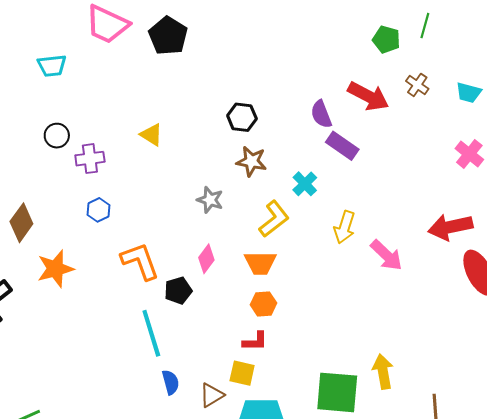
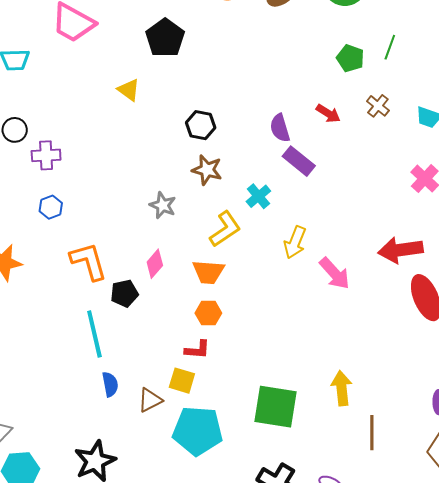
black pentagon: (168, 36) -> (165, 38), moved
red arrow: (368, 96) -> (328, 113), size x0.6
yellow triangle: (151, 135) -> (129, 90), moved
yellow arrow: (383, 372) -> (342, 388), moved

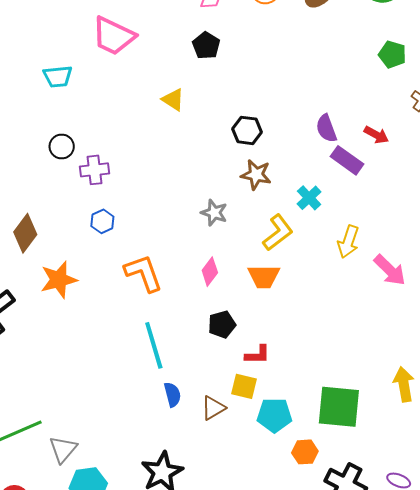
black pentagon: (165, 38) -> (206, 45), size x0.7
red arrow: (328, 113) -> (376, 135), moved
black pentagon: (124, 293) -> (222, 325), moved
orange hexagon: (208, 313) -> (305, 452), moved
cyan pentagon: (198, 431) -> (274, 415), moved, size x0.7

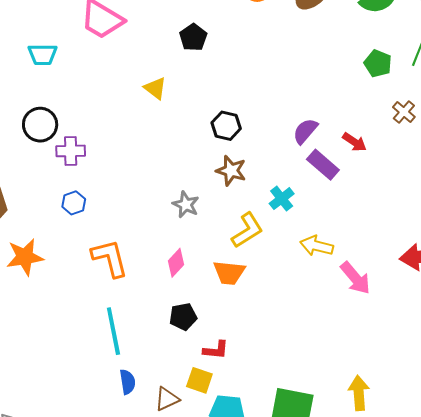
purple semicircle: (326, 128) -> (305, 131), turned 56
black circle: (62, 146) -> (40, 125), size x1.4
yellow arrow: (348, 242) -> (317, 246), turned 80

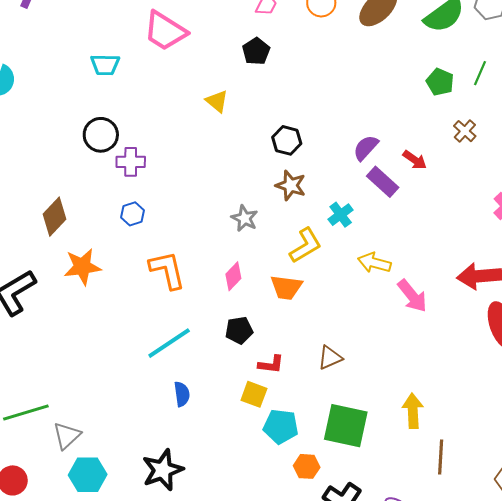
cyan line: (113, 331) -> (169, 343), turned 66
brown triangle: (167, 399) -> (330, 358), moved

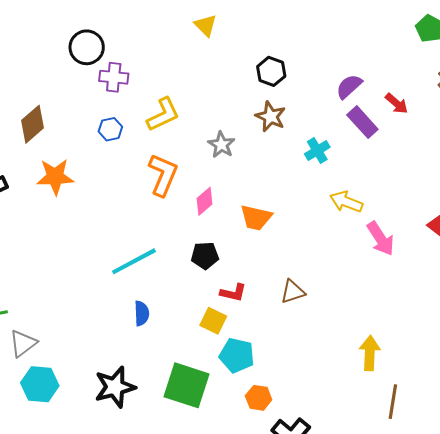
yellow L-shape: (305, 245) -> (163, 115), moved
orange L-shape: (167, 270) -> (163, 175), moved, turned 30
green square: (346, 426) -> (186, 385), moved

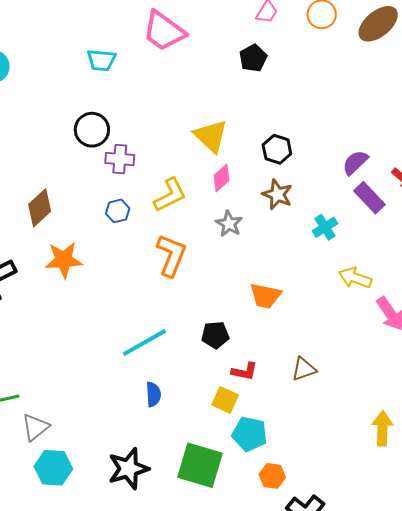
yellow triangle: (206, 25) -> (211, 136), moved, size x1.5
pink diamond: (204, 201) -> (222, 178), moved

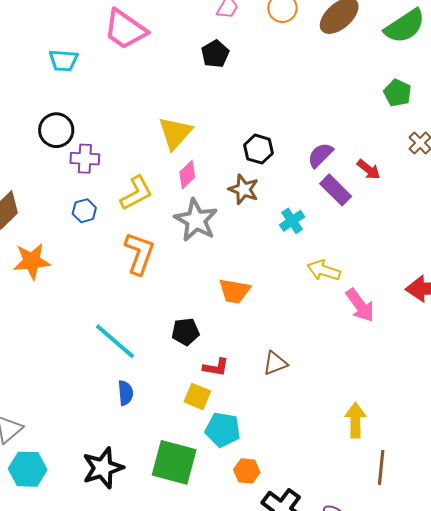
yellow triangle: (211, 136) -> (175, 133), turned 30
black hexagon: (277, 149) -> (259, 149), moved
gray star: (229, 224) -> (196, 220), size x1.6
cyan line: (144, 342) -> (115, 341), turned 72

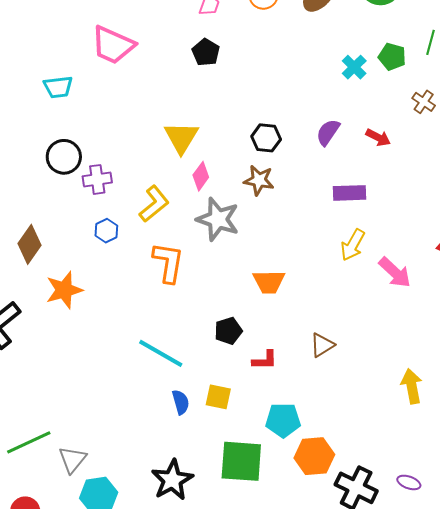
purple rectangle: (336, 190) -> (349, 193), moved, turned -36
cyan cross: (292, 221) -> (354, 67), moved
yellow arrow: (324, 270) -> (353, 245), turned -68
yellow square: (197, 396) -> (218, 397), moved
orange hexagon: (247, 471) -> (314, 456), size x1.5

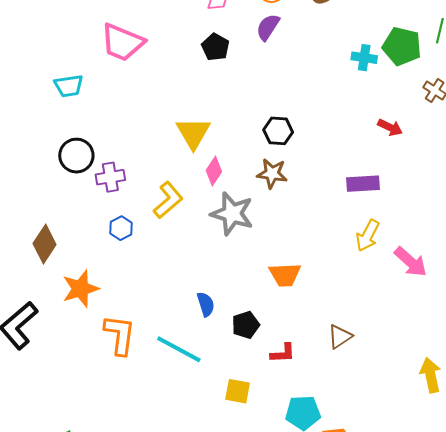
green pentagon: (392, 57) -> (402, 46), size x1.4
cyan cross: (354, 67) -> (364, 58), turned -35
purple semicircle: (328, 132) -> (268, 27), moved
orange L-shape: (168, 262) -> (120, 335), moved
blue semicircle: (181, 402) -> (206, 304), moved

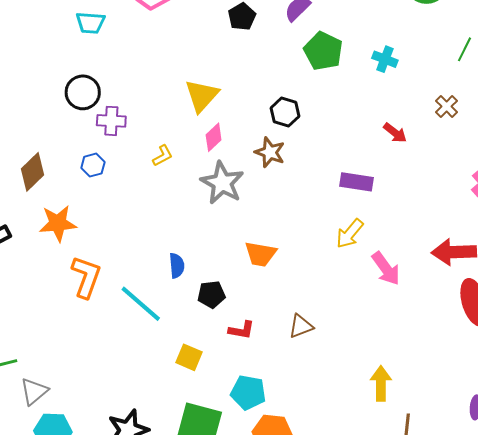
green pentagon: (402, 46) -> (323, 51), moved
yellow L-shape: (168, 200) -> (163, 156), size x0.6
blue hexagon: (121, 228) -> (93, 165), moved

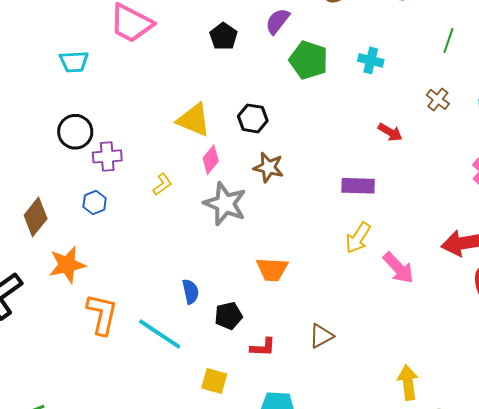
yellow triangle: (202, 96) -> (194, 120), turned -42
black hexagon: (285, 112) -> (253, 118), moved

